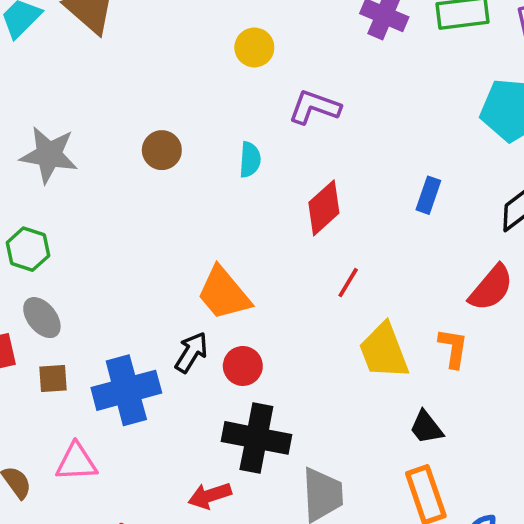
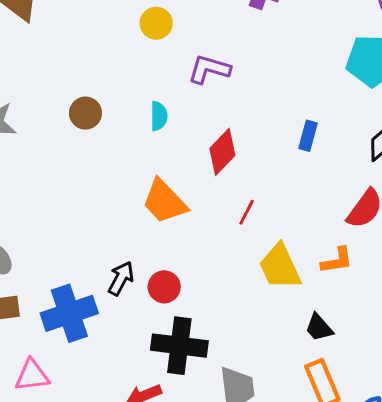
orange trapezoid: (224, 294) -> (164, 202), moved
orange L-shape: (453, 348) -> (337, 261), turned 76

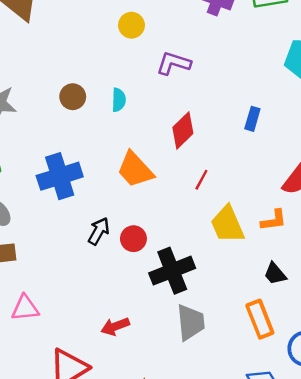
cyan semicircle: (159, 116) -> (119, 100), moved
blue cross: (69, 313) -> (60, 176), moved
black trapezoid: (319, 328) -> (275, 274), moved
black cross: (179, 346) -> (172, 271), moved, turned -30

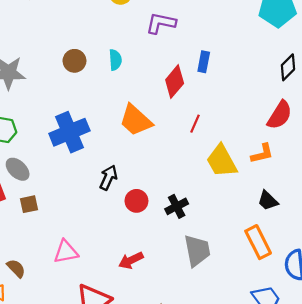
blue rectangle: (252, 119) -> (204, 62), moved
red circle: (133, 239) -> (136, 201), moved
black cross: (172, 271) -> (177, 206), size x0.6
pink triangle: (25, 308) -> (66, 252), moved

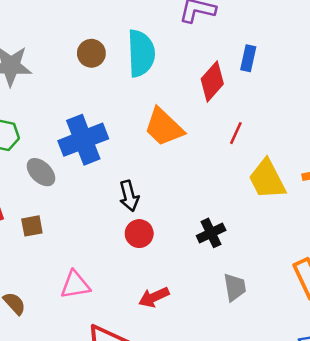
cyan semicircle: (115, 60) -> (141, 53), size x1.8
gray ellipse: (18, 169) -> (41, 172), moved
black arrow: (108, 178) -> (129, 196), turned 140
red circle: (136, 201) -> (139, 234), moved
gray trapezoid: (197, 251) -> (235, 287), size x0.7

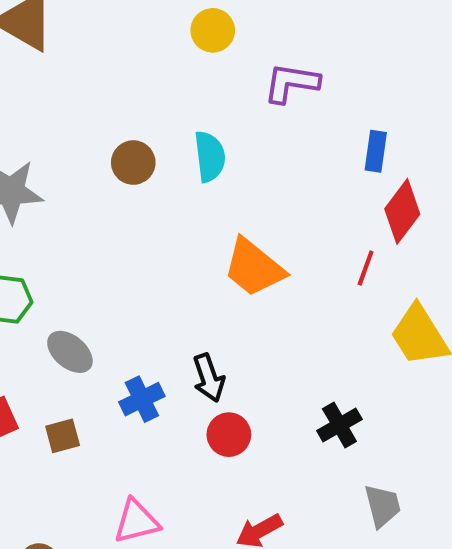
cyan semicircle: (141, 53) -> (210, 157), size x0.7
red diamond: (212, 81) -> (402, 211), moved
blue cross: (83, 140) -> (142, 399), moved, size x0.6

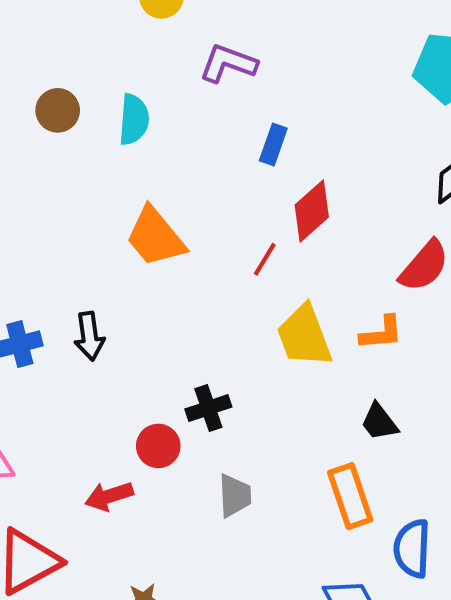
blue rectangle: (376, 151) -> (273, 145), moved
red circle: (229, 435) -> (158, 446), moved

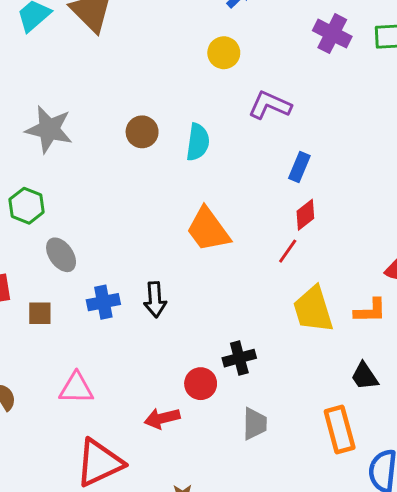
red diamond: (312, 211) -> (305, 215), moved, size x0.7

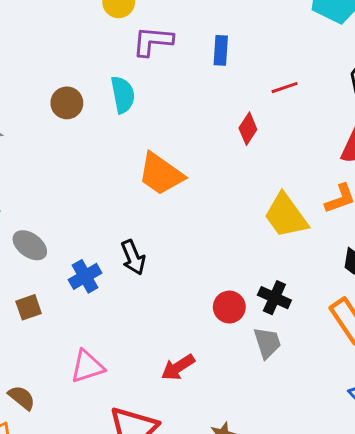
purple L-shape: (270, 105) -> (153, 41), moved
blue rectangle: (299, 167) -> (221, 50), moved
red line: (288, 251) -> (285, 88), moved, turned 55
black cross: (239, 358) -> (274, 298), moved, turned -32
red circle: (201, 384) -> (229, 307), moved

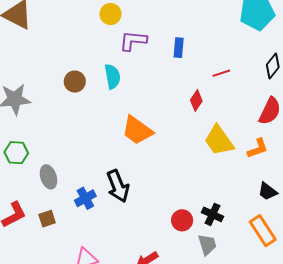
yellow trapezoid: (286, 216) -> (219, 140), moved
gray ellipse: (30, 245) -> (48, 177), turned 35
black arrow: (133, 257) -> (118, 186), size x1.4

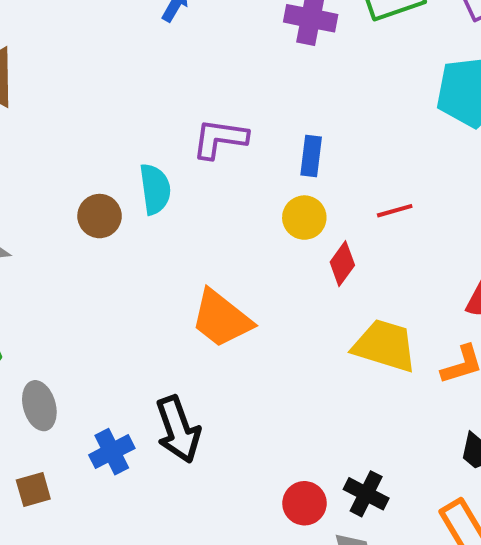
yellow circle: (111, 14) -> (304, 218), moved
cyan semicircle: (112, 76) -> (155, 189), moved
yellow trapezoid: (219, 140) -> (385, 346), turned 140

